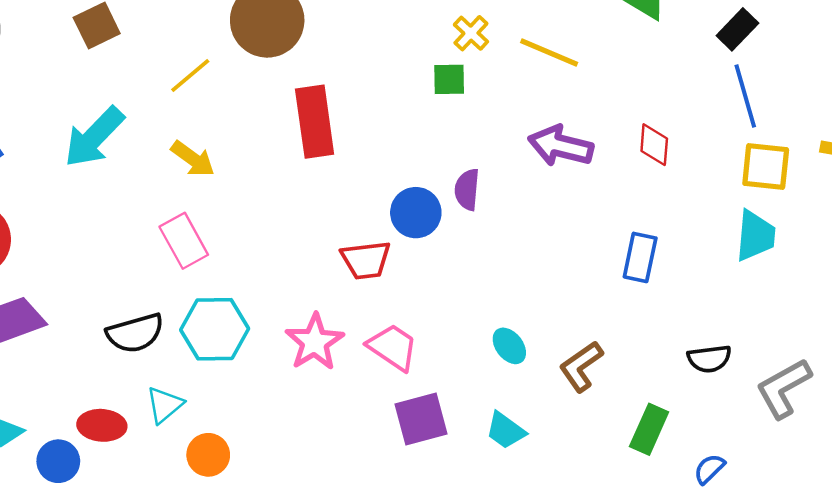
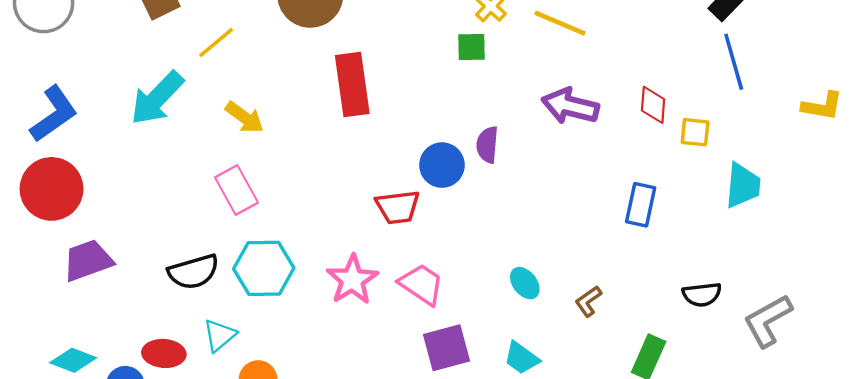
yellow line: (190, 75) -> (216, 42), moved
yellow square: (766, 166) -> (695, 132), moved, size x0.7
brown L-shape: (581, 366) -> (588, 301), size x0.7

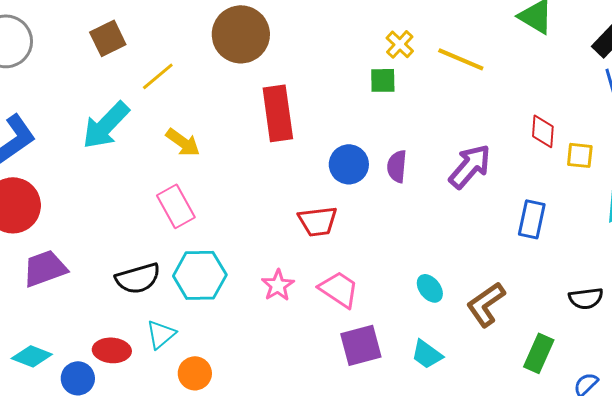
purple arrow: (570, 106) -> (470, 166), moved, turned 117
blue circle: (442, 165) -> (349, 164), moved
pink star: (352, 280) -> (278, 285), size x0.7
brown L-shape: (588, 301) -> (486, 304), size x1.6

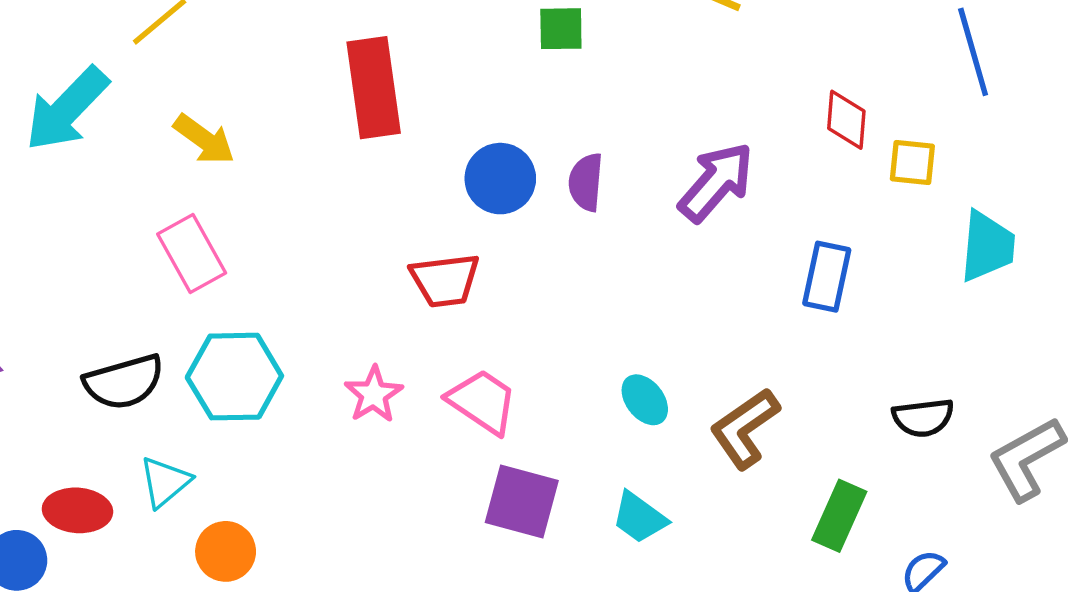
purple square: (361, 345) -> (522, 501), turned 30

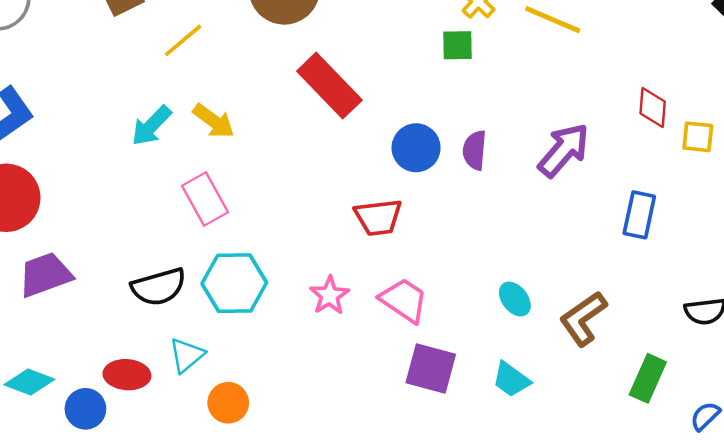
red rectangle: (374, 88) -> (329, 86), turned -36
cyan arrow: (67, 109) -> (151, 126), moved, size x0.7

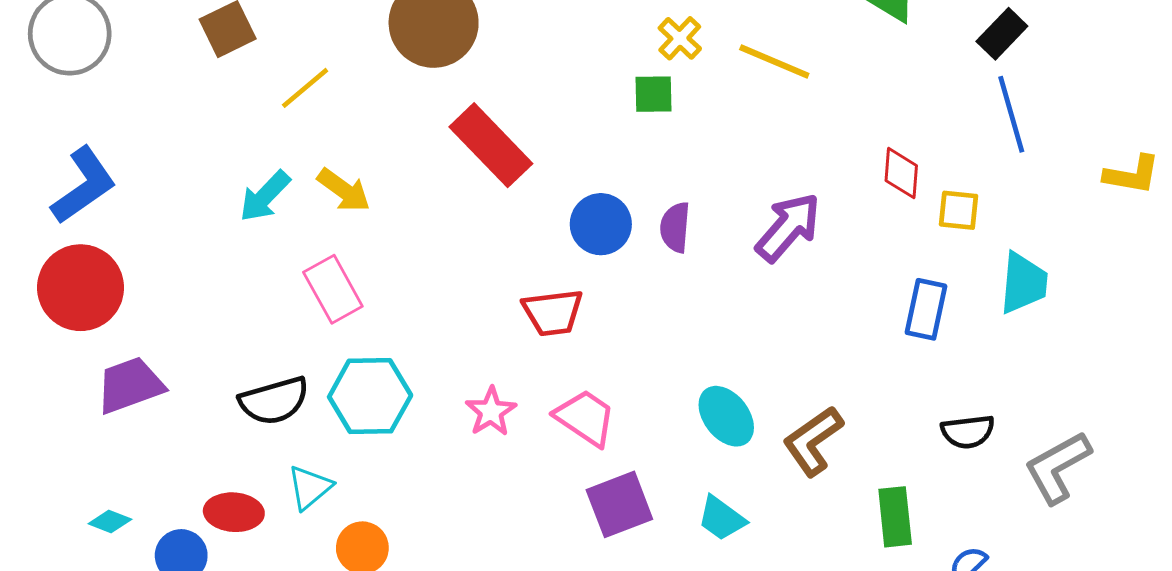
blue rectangle: (639, 215) -> (926, 309), moved
cyan ellipse: (515, 299) -> (726, 416), size x1.4
purple square: (431, 369) -> (619, 504), turned -36
green rectangle: (648, 378) -> (895, 517), turned -30
cyan diamond: (29, 382) -> (110, 521), size x0.7

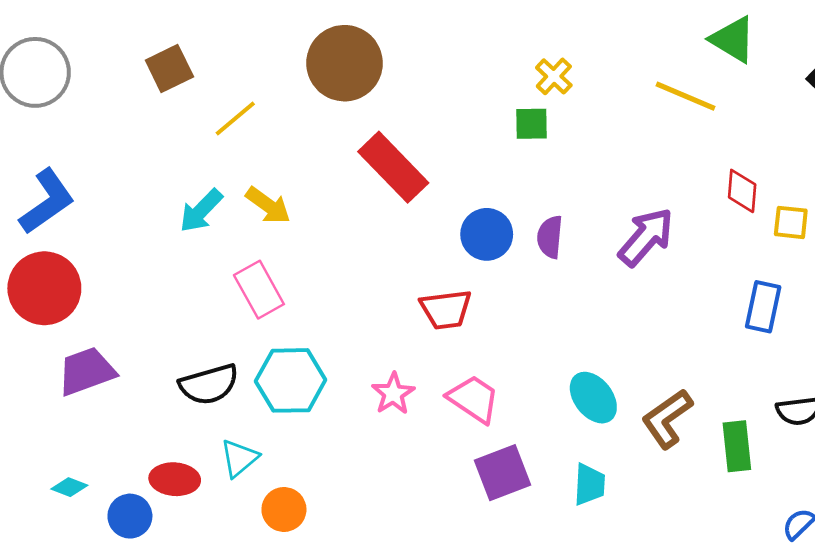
yellow line: (774, 62) -> (685, 96), moved
green rectangle: (895, 517) -> (737, 446), moved
cyan trapezoid: (722, 518) -> (589, 484), turned -123

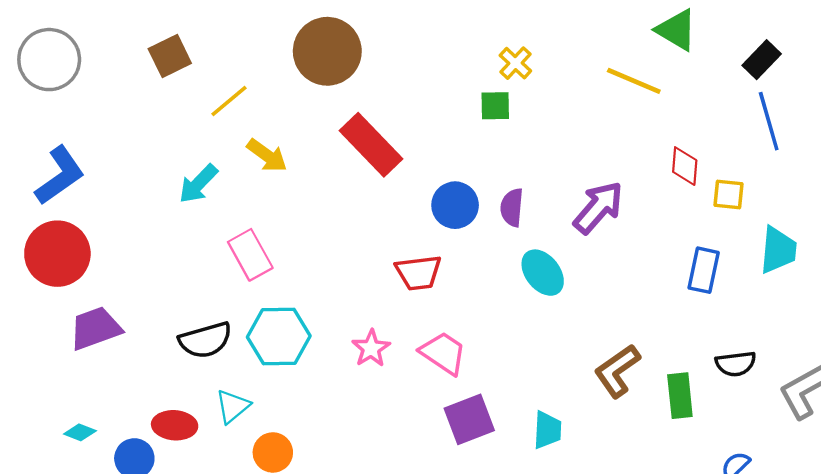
yellow arrow: (268, 205) -> (267, 155), moved
cyan ellipse: (593, 398) -> (543, 273), moved

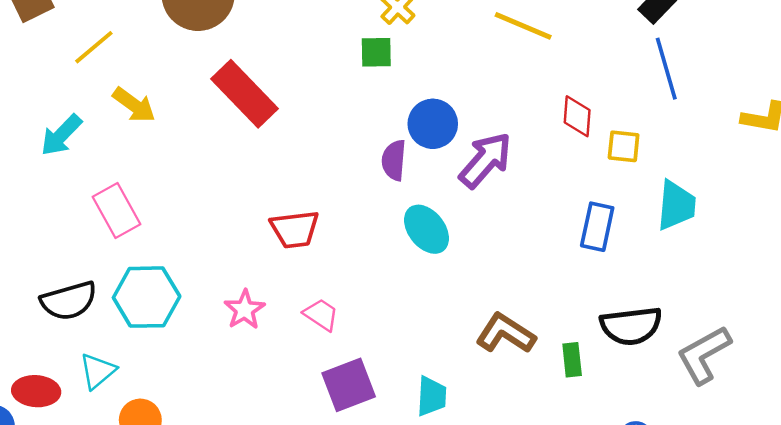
blue circle: (455, 205) -> (433, 124), moved
pink trapezoid: (443, 353) -> (321, 315), size x0.7
black semicircle: (736, 364) -> (631, 326), size x1.4
brown L-shape: (617, 371) -> (506, 333), turned 68
green rectangle: (680, 396) -> (572, 360), size x0.7

